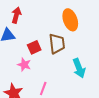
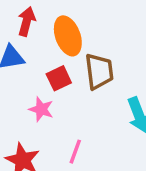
orange ellipse: (70, 20) -> (68, 36), moved

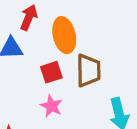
pink star: (41, 109) -> (51, 106), moved

